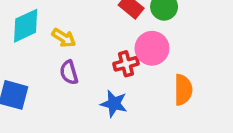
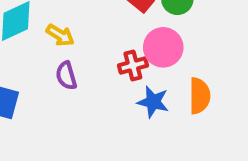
blue star: (114, 104) -> (153, 102), moved

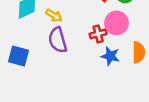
purple semicircle: (66, 76) -> (58, 40), size x1.5

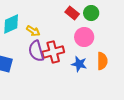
red cross: (98, 34) -> (53, 52), moved, size x1.5

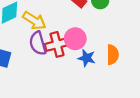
yellow arrow: (33, 31) -> (34, 21), size x1.5
pink circle: (84, 37) -> (75, 39), moved

